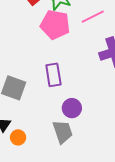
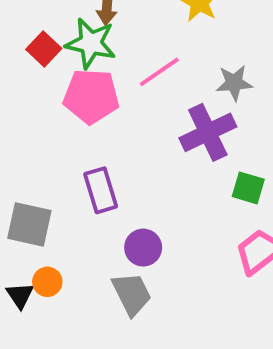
orange circle: (18, 137) -> (47, 282), moved

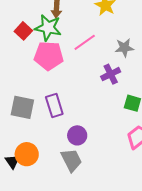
purple cross: (208, 132) -> (111, 74), size x0.7
gray square: (29, 224) -> (22, 107), moved
orange circle: (47, 282) -> (27, 154), size x1.5

